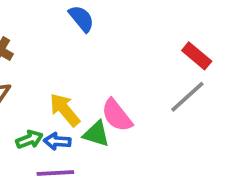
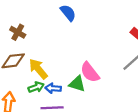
yellow arrow: (65, 110) -> (38, 69), moved

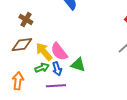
pink semicircle: (90, 72) -> (59, 52), moved
blue arrow: (53, 88) -> (57, 69), turned -112

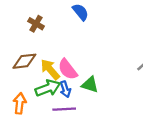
brown cross: (26, 20) -> (36, 24), moved
green arrow: (42, 68) -> (48, 88), size x1.5

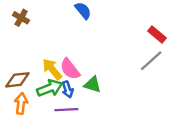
brown cross: (36, 24) -> (21, 18), moved
brown diamond: (24, 61) -> (17, 80), moved

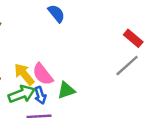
green triangle: (93, 85) -> (66, 90), turned -36

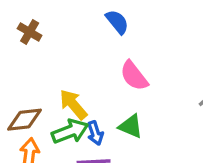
pink semicircle: (43, 74) -> (134, 76), moved
green triangle: (66, 90) -> (131, 126), turned 42

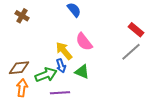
yellow arrow: (73, 104) -> (64, 51), moved
blue arrow: (95, 133) -> (61, 66), moved

